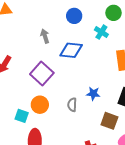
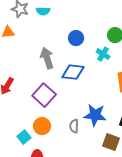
gray arrow: (45, 36) -> (47, 58), size x1.5
blue star: (93, 94) -> (95, 115), size x1.6
cyan square: (22, 116) -> (24, 137), turned 32

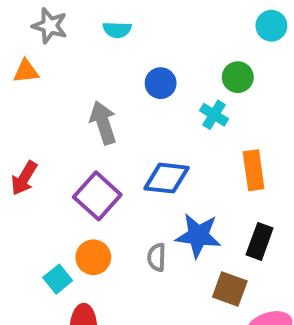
cyan semicircle: (43, 11) -> (117, 30), moved
blue diamond: (73, 72) -> (167, 178), moved

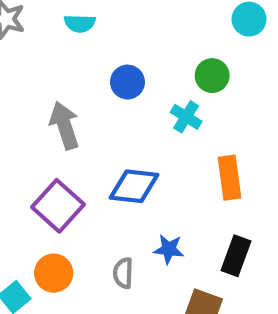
blue star: (198, 236) -> (169, 249), size x0.6

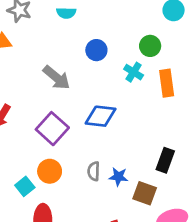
gray arrow: (65, 125) -> (56, 78), turned 148
orange rectangle: (230, 178) -> (167, 83), moved
blue star: (169, 249) -> (118, 177), moved

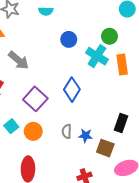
cyan cross: (134, 72) -> (97, 56), size x1.5
gray arrow: (56, 78) -> (19, 60), moved
blue diamond: (101, 116) -> (72, 90), turned -65
cyan square: (25, 186) -> (11, 126), moved

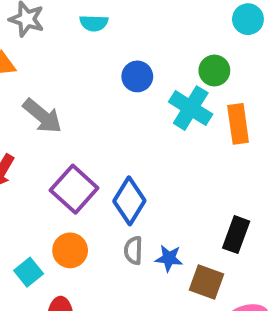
blue diamond: (72, 90) -> (129, 201), moved
cyan square: (11, 126) -> (29, 272), moved

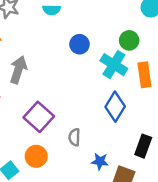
gray arrow: (42, 116) -> (18, 70), turned -112
blue diamond: (129, 201) -> (115, 107), moved
gray semicircle: (133, 250) -> (74, 137), moved

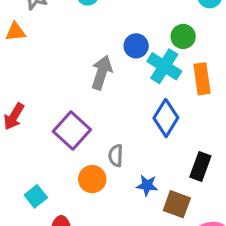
blue circle: (79, 44) -> (136, 46), moved
gray arrow: (18, 70) -> (102, 73), moved
orange circle: (36, 156) -> (92, 179), moved

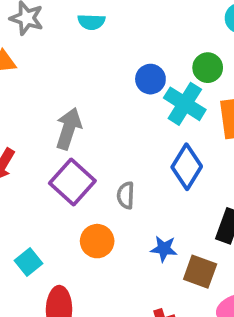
gray arrow: (102, 73) -> (69, 129), moved
gray semicircle: (116, 156) -> (126, 195), moved

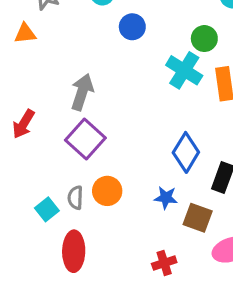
blue circle: (150, 79) -> (132, 27), moved
blue diamond: (187, 167) -> (186, 152), moved
gray semicircle: (126, 195) -> (75, 198), moved

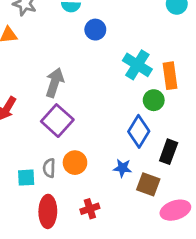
green circle: (204, 39) -> (154, 100), moved
cyan square: (47, 209) -> (26, 178), turned 36
red cross: (164, 263) -> (90, 209), moved

